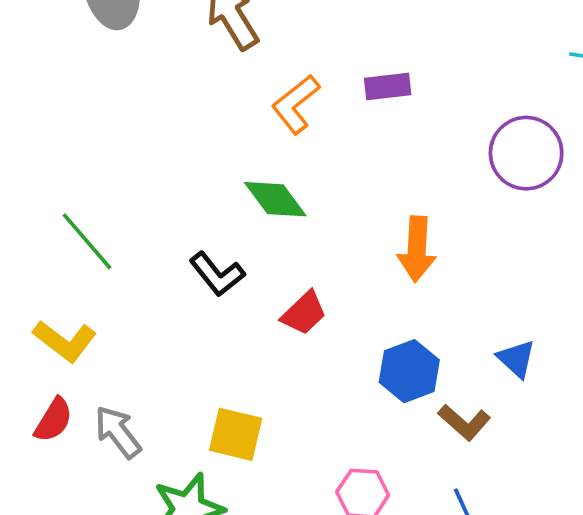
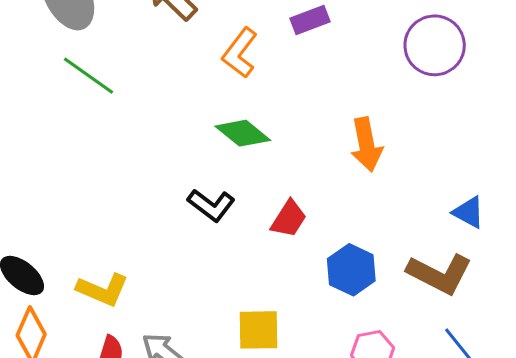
green line: (87, 241) -> (88, 76), moved
blue hexagon: (409, 371) -> (351, 270), moved
brown L-shape: (464, 422) -> (440, 274), size x1.5

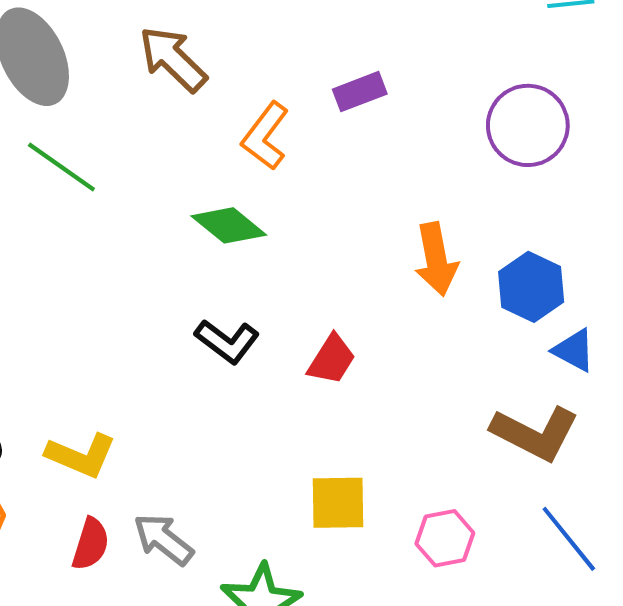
green diamond: (243, 133) -> (229, 225), moved
blue hexagon: (351, 270) -> (531, 287), moved
yellow square: (259, 330) -> (338, 503), moved

